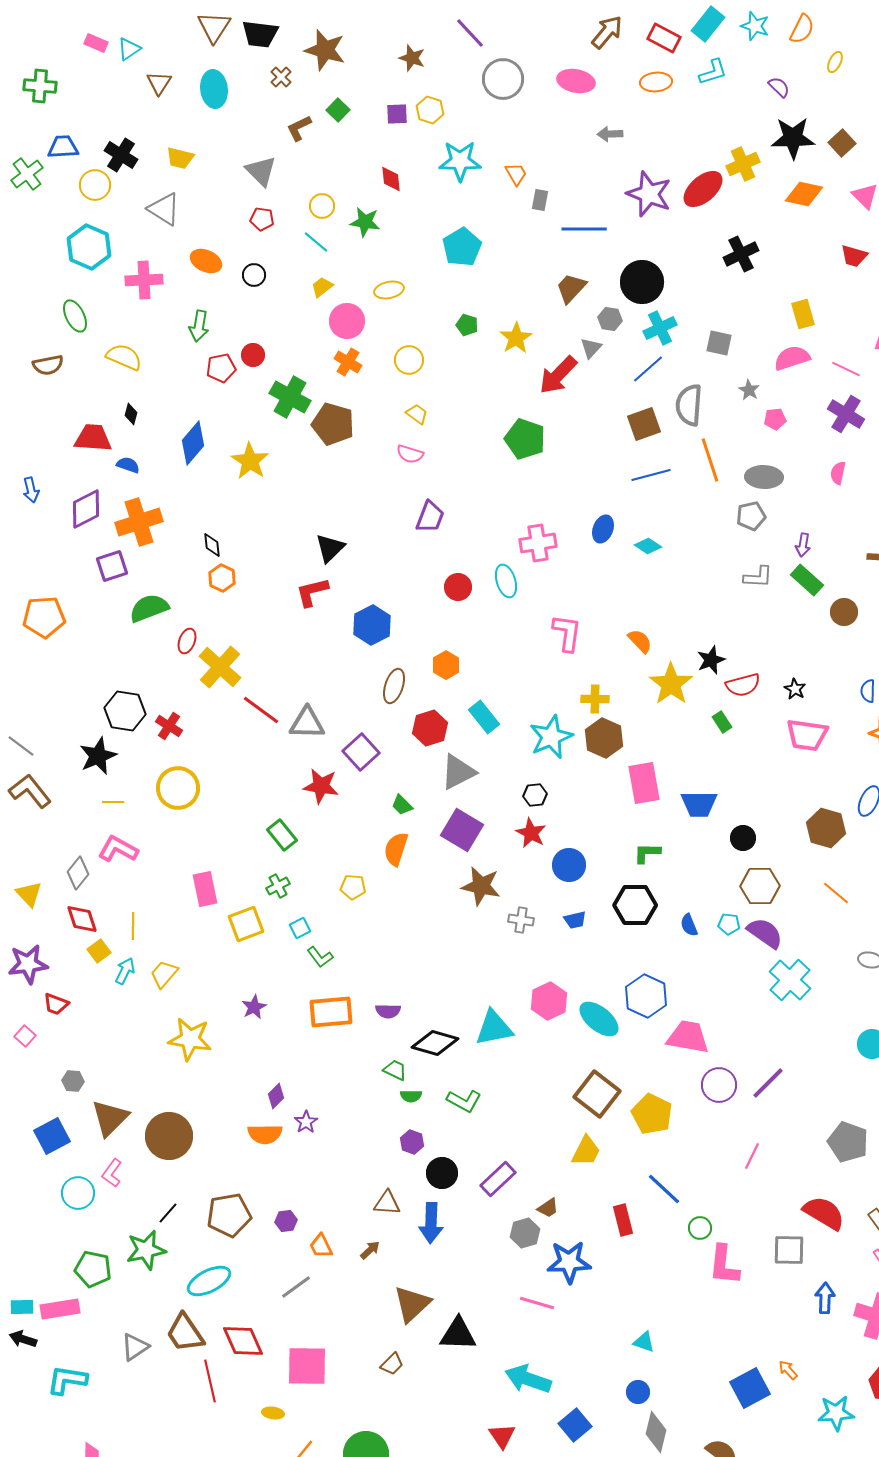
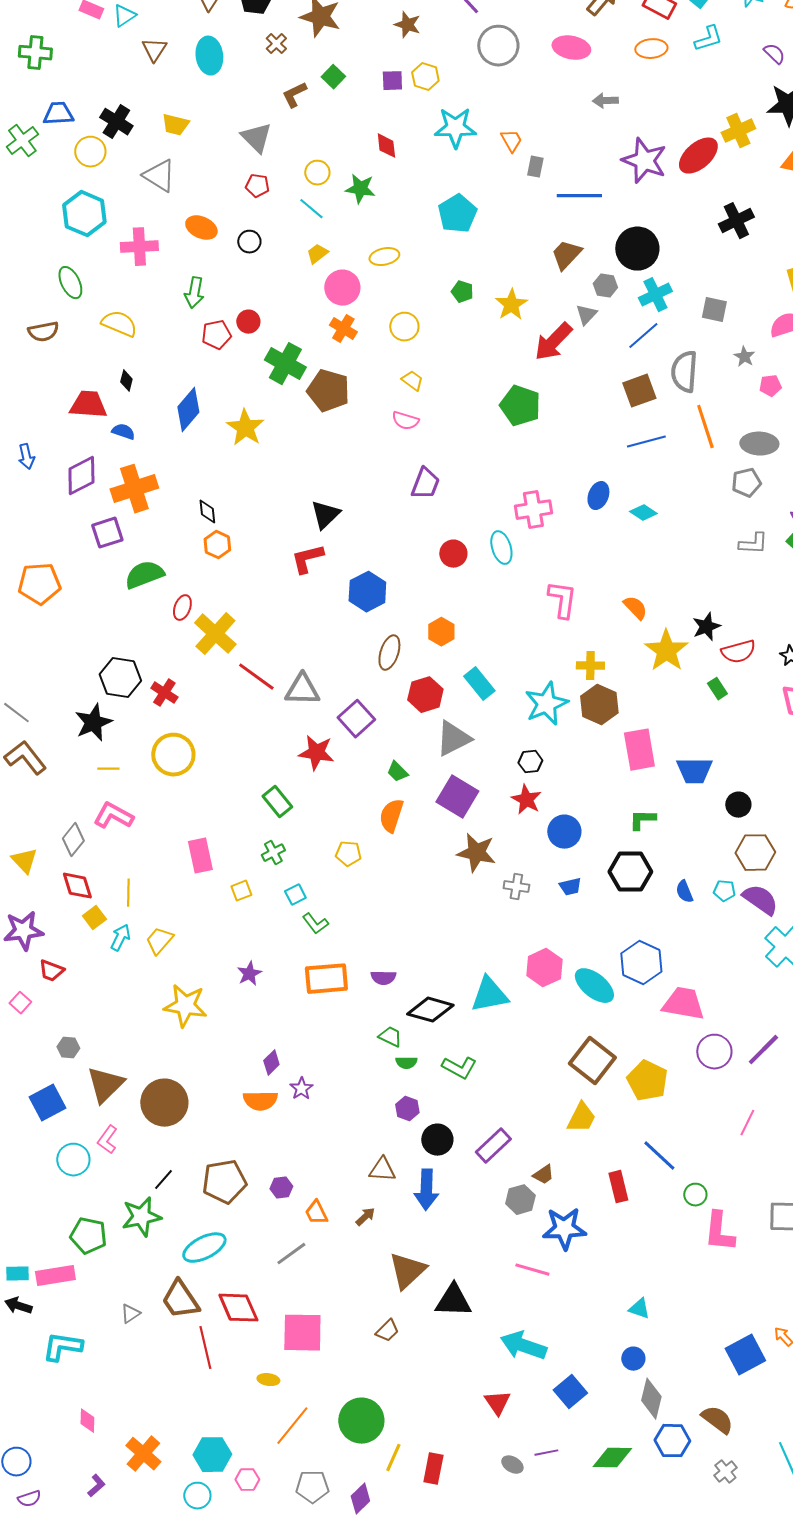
yellow square: (246, 924) -> (241, 891), size x0.6
gray triangle: (135, 1347) -> (130, 1314), size x0.7

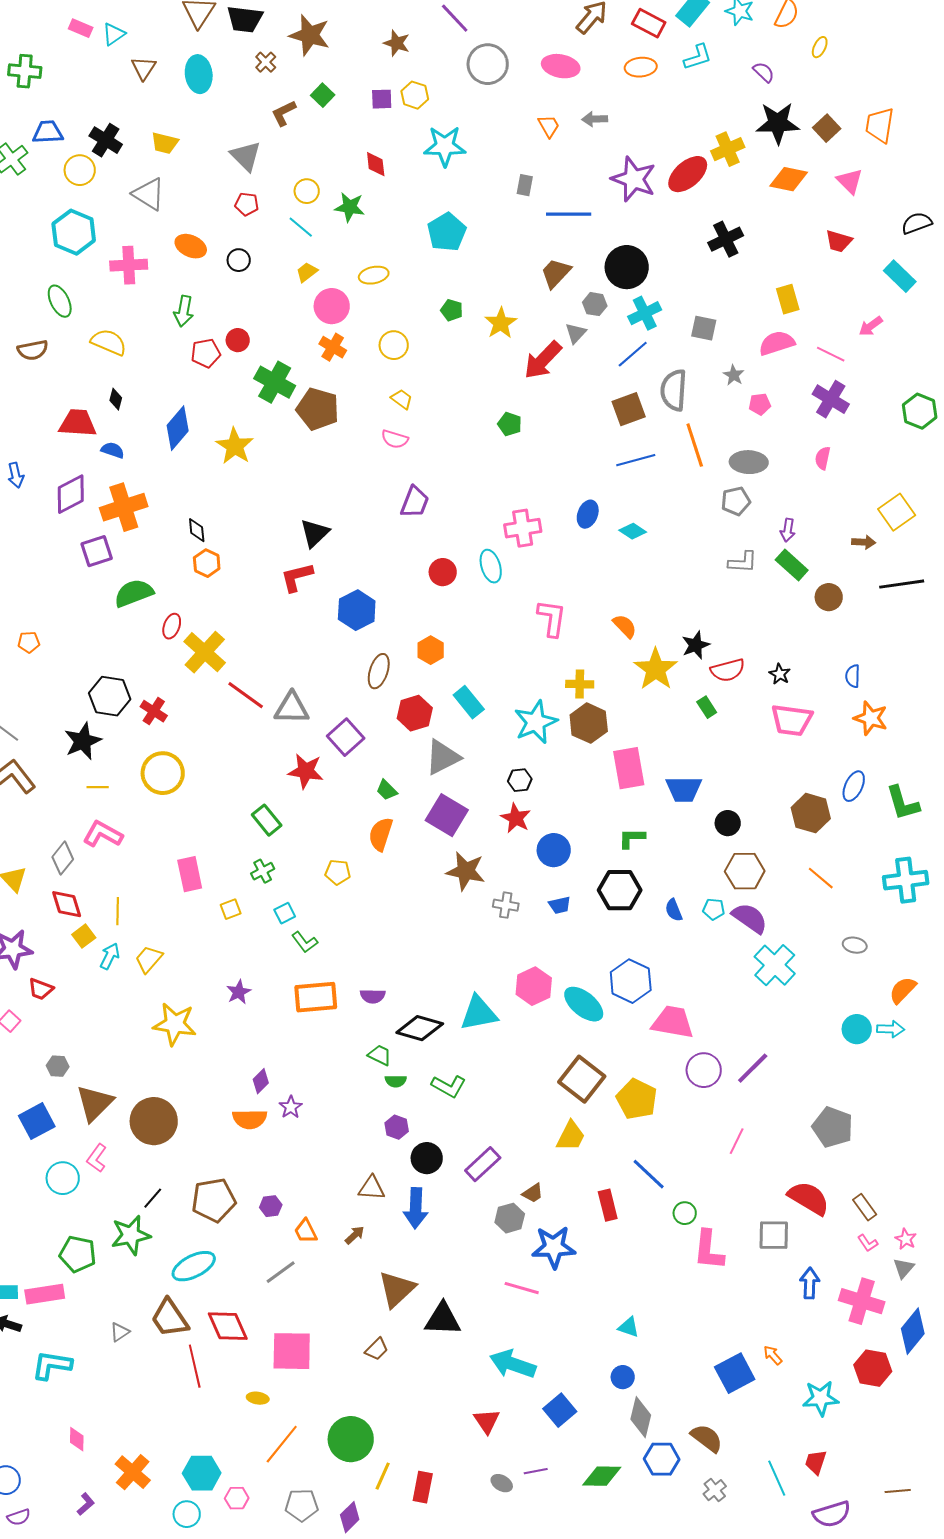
orange trapezoid: (511, 141) -> (549, 126), moved
green pentagon: (520, 406) -> (510, 424), size x0.6
orange pentagon: (39, 584) -> (29, 642), moved, size x0.5

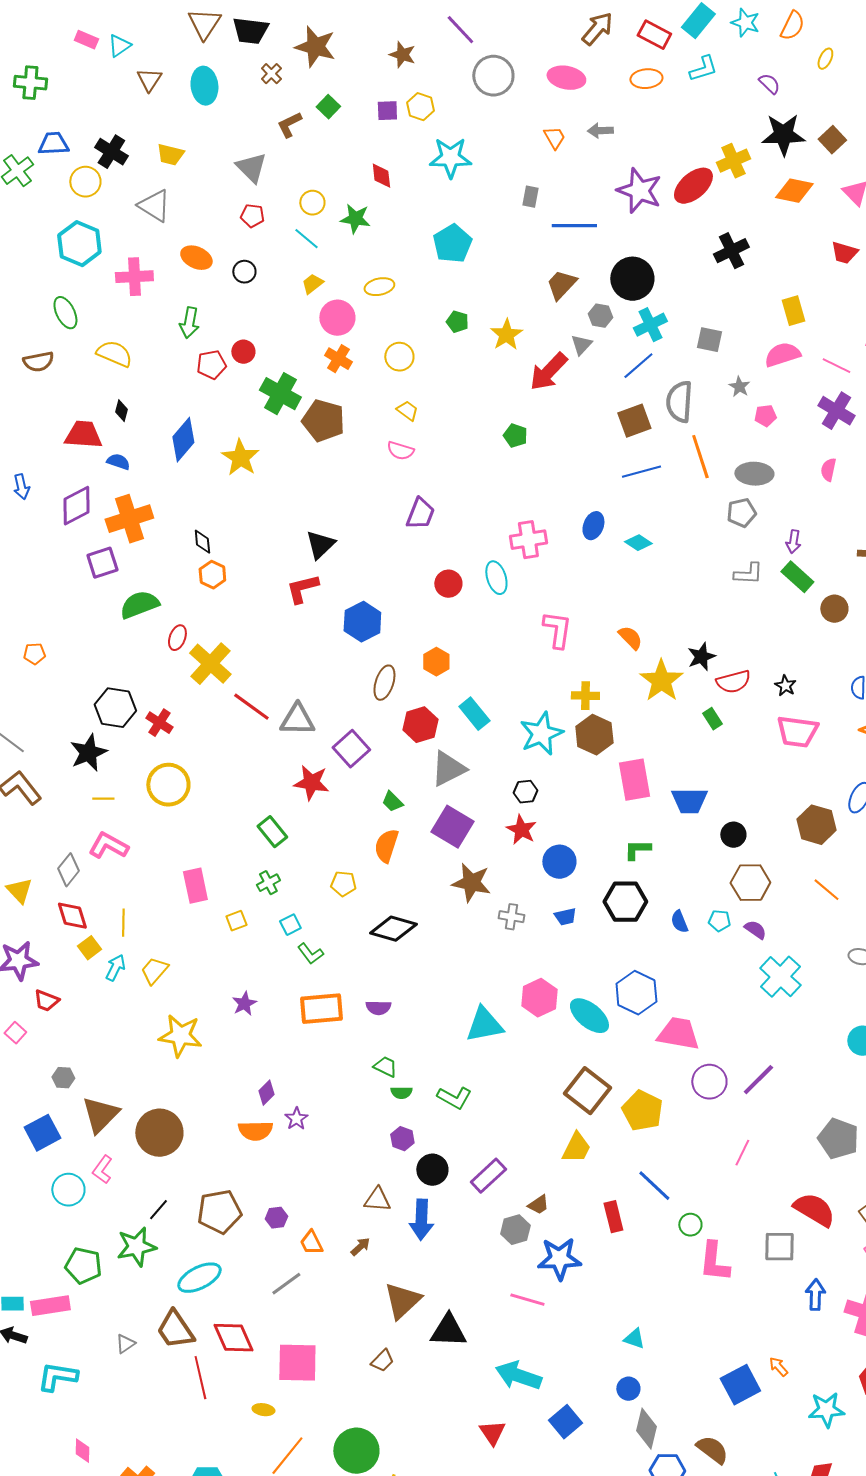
purple semicircle: (750, 918) -> (755, 930), size x0.6
black diamond: (420, 1028) -> (393, 929), moved

